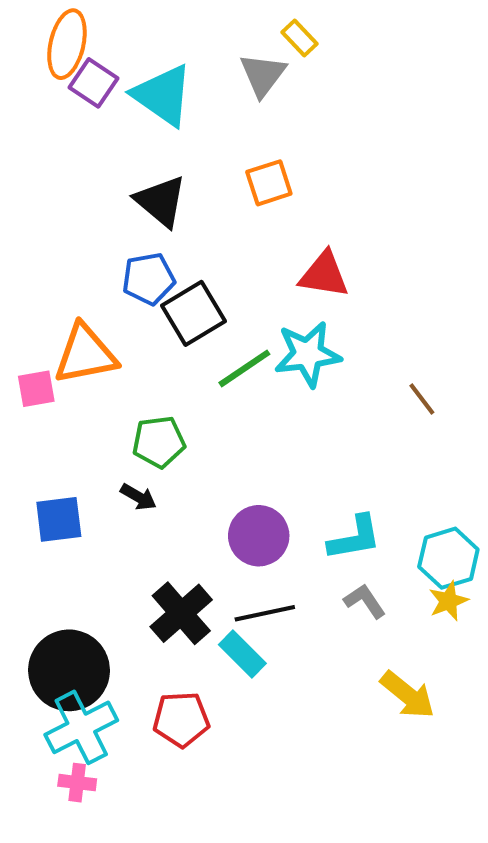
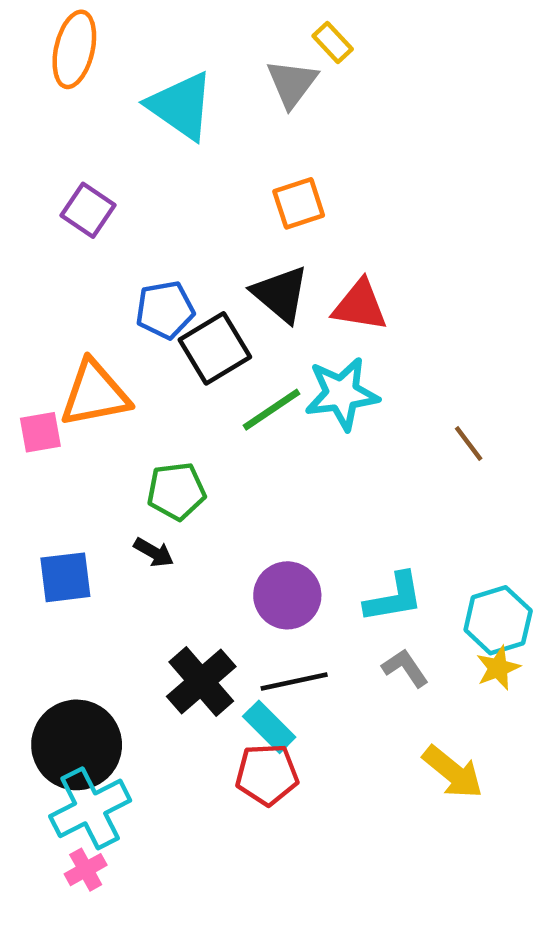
purple square: (93, 83) -> (88, 210), moved
black triangle: (161, 201) -> (281, 294), moved
red pentagon: (181, 719) -> (267, 774), moved
pink cross: (77, 783) -> (86, 870), turned -36

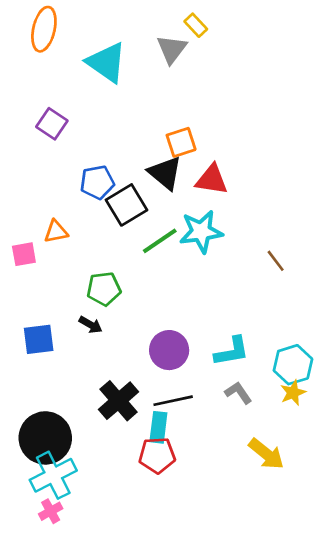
orange square: (299, 203) -> (181, 142), moved
orange triangle: (95, 394) -> (56, 232), size x0.6
cyan rectangle: (269, 727) -> (158, 427), turned 52

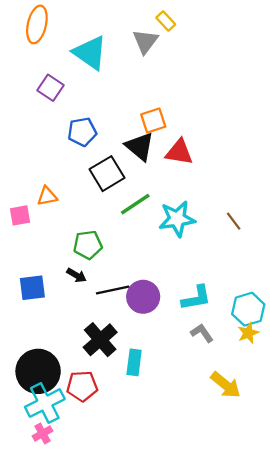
purple square: (52, 124) -> (50, 88), moved
blue pentagon: (97, 182) -> (82, 132), moved
cyan star: (201, 232) -> (177, 219), moved
black line: (173, 401) -> (113, 290), moved
red pentagon: (157, 455) -> (82, 386), moved

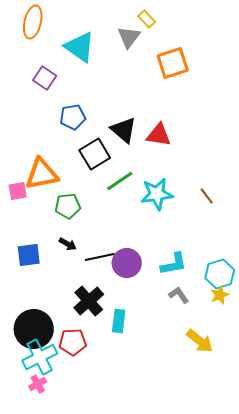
orange square: (153, 120) -> (173, 63), moved, size x1.4
orange triangle: (47, 196) -> (42, 174), size x1.8
green pentagon: (88, 245) -> (68, 206), moved

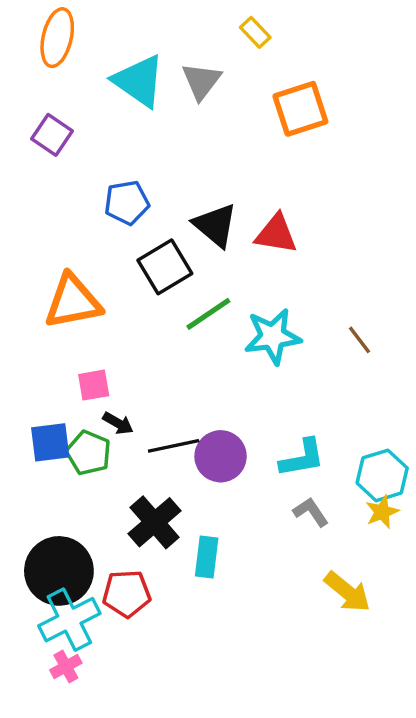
gray triangle: (129, 37) -> (201, 81), moved
purple square: (45, 78) -> (52, 135), moved
pink square: (18, 191) -> (94, 385), moved
green pentagon: (68, 206) -> (88, 453), moved, turned 30

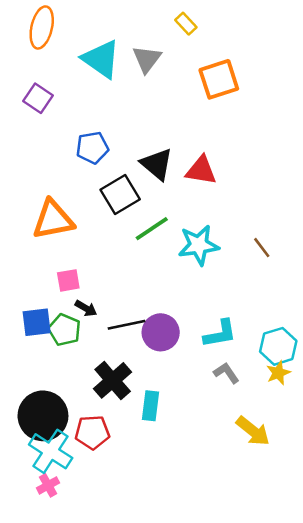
cyan cross: (69, 620) -> (51, 451), turned -30

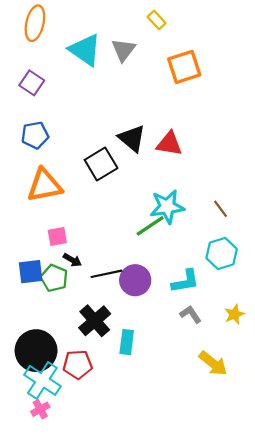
blue pentagon: (92, 148) -> (35, 135), moved
green line: (152, 229) -> (150, 226), moved
cyan hexagon: (278, 346) -> (222, 254), moved

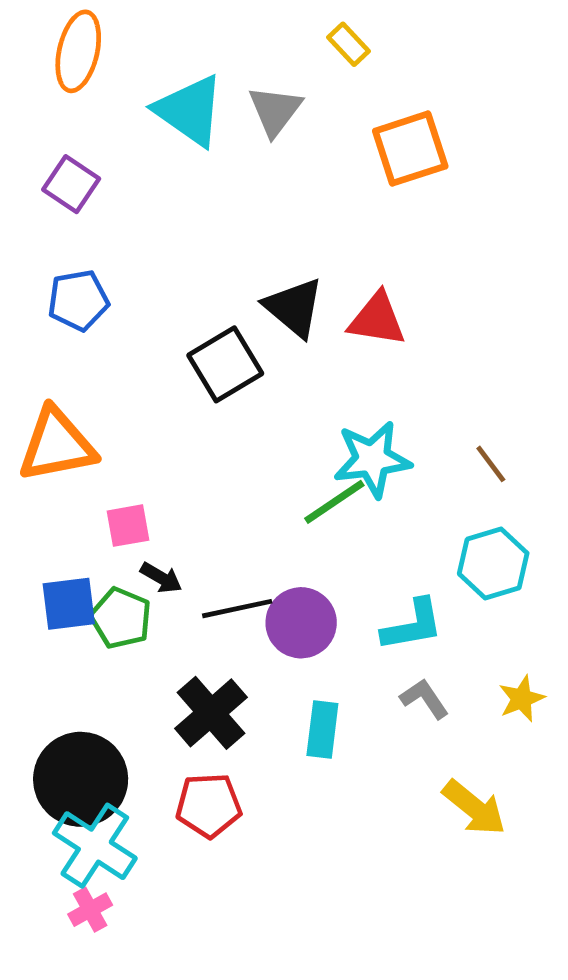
orange triangle: (45, 185) -> (57, 445), moved
cyan rectangle: (127, 342) -> (322, 729), moved
red pentagon: (78, 364) -> (209, 805), moved

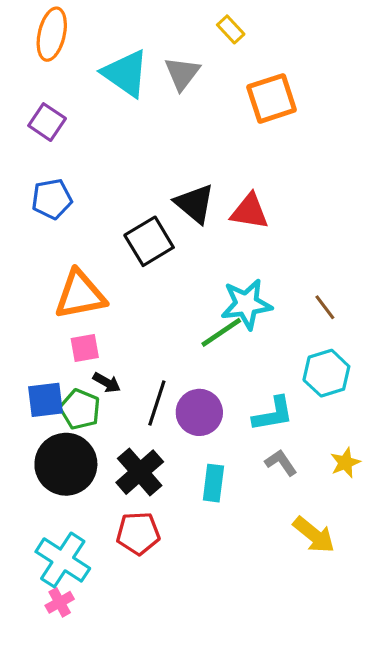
orange triangle: (57, 445) -> (80, 295), moved
black line: (237, 609) -> (157, 403), turned -60
black circle: (81, 779) -> (66, 464), moved

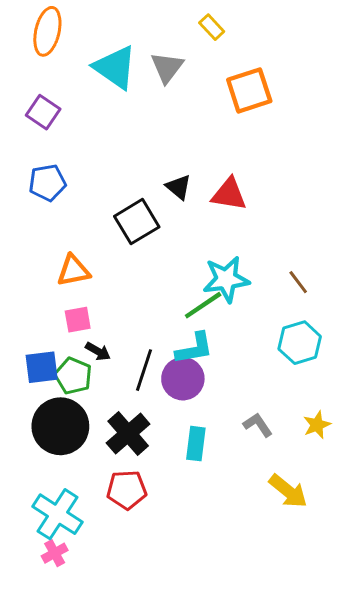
black triangle: (195, 204) -> (179, 187), size x0.7
orange triangle: (80, 295) -> (73, 271), size x0.7
cyan L-shape: (273, 414) -> (194, 348), moved

